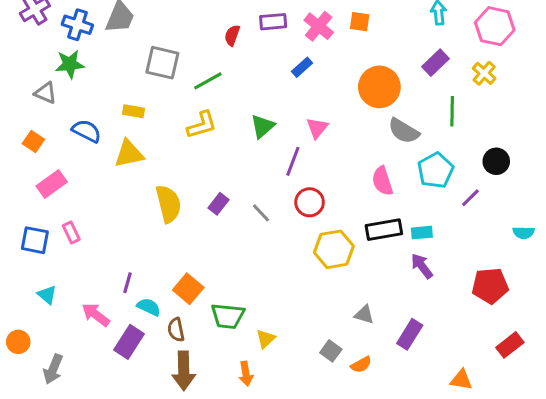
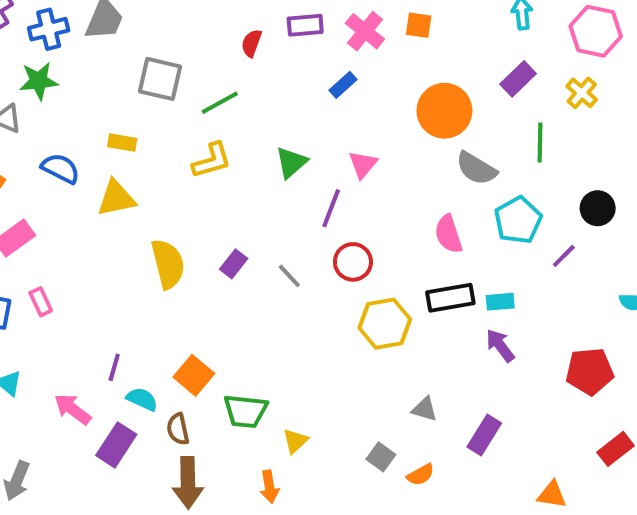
blue cross: (77, 25) -> (49, 29), turned -32

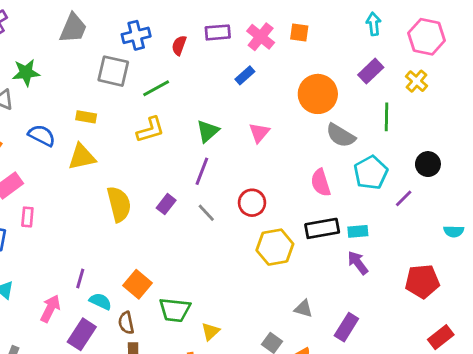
blue cross: (49, 29) -> (136, 35), moved
purple line: (331, 208) -> (202, 171), moved
pink rectangle: (41, 302) -> (27, 217), moved, turned 30
pink arrow: (72, 409) -> (50, 309), turned 80

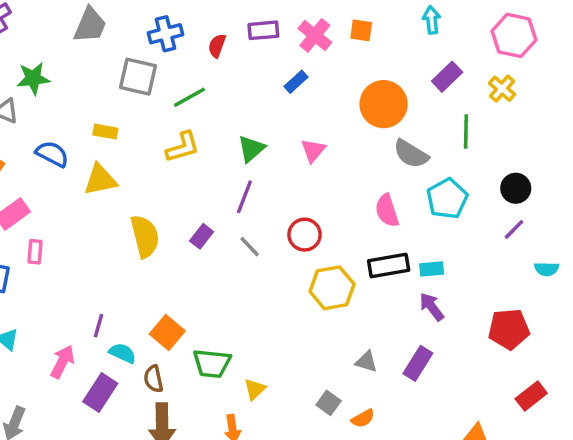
cyan arrow: (374, 24) -> (432, 20), moved
purple line: (404, 198) -> (514, 229), moved
purple rectangle: (346, 327) -> (418, 363), moved

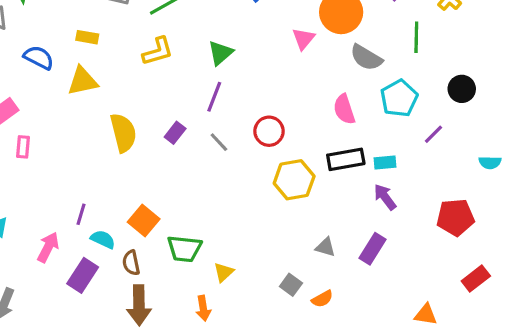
pink triangle: (313, 150) -> (303, 39), moved
purple line: (514, 229) -> (434, 134), moved

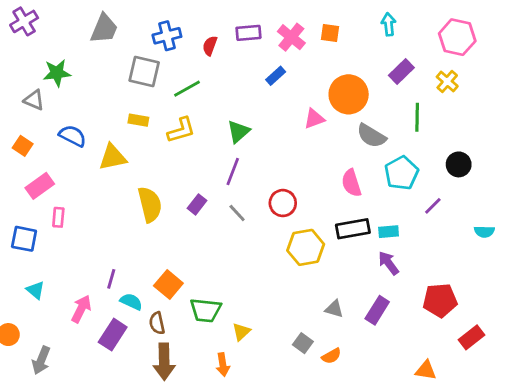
yellow rectangle: (87, 37) -> (138, 120), moved
pink triangle: (303, 39) -> (314, 119), turned 30
red pentagon: (455, 217) -> (440, 300), moved

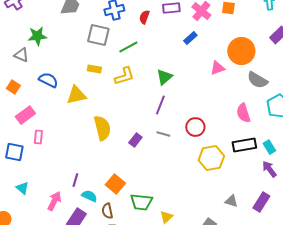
purple rectangle: (197, 204) -> (135, 140), moved
gray line: (237, 213) -> (163, 134), turned -32
cyan rectangle: (389, 232) -> (269, 147), turned 64

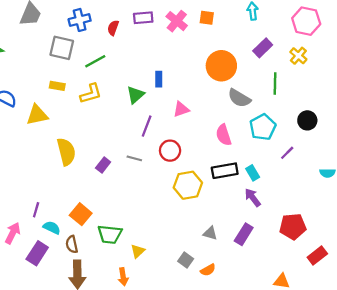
blue rectangle: (190, 38) -> (159, 79), moved, turned -48
pink triangle: (217, 68) -> (181, 109), moved
purple line: (160, 105) -> (147, 126), moved

